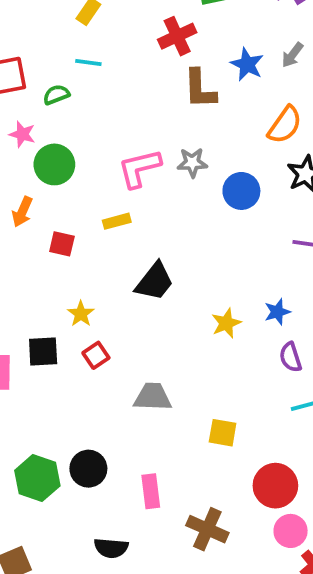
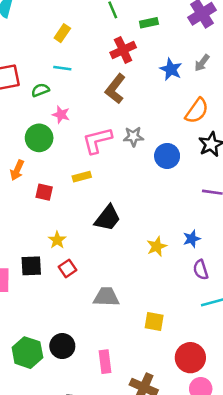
brown L-shape: (200, 89) -> (115, 89), moved, turned 40
pink star: (22, 134) -> (61, 115), moved

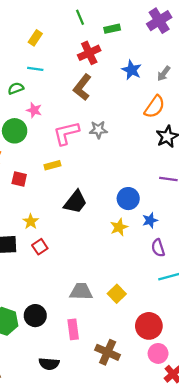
gray arrow: (202, 63) -> (164, 73), moved
blue circle: (167, 156) -> (128, 199), moved
gray trapezoid: (106, 297) -> (81, 291), moved
yellow square: (154, 321) -> (117, 294), turned 36

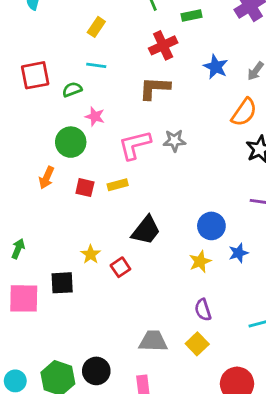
brown L-shape: (82, 87) -> (155, 88), turned 55
red square: (19, 179) -> (85, 188), moved
red square: (40, 247) -> (120, 267), moved
purple semicircle: (158, 248) -> (203, 310), moved

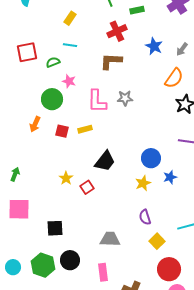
pink L-shape: (135, 145) -> (97, 101), turned -75
black square: (62, 283) -> (55, 228), moved
yellow square: (197, 344) -> (157, 241), moved

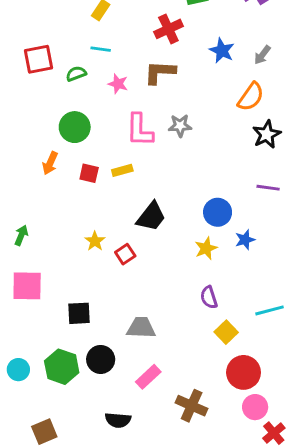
pink star: (69, 81) -> (118, 84), moved
gray trapezoid: (110, 239) -> (141, 328), moved
pink rectangle: (103, 272) -> (148, 377), turned 54

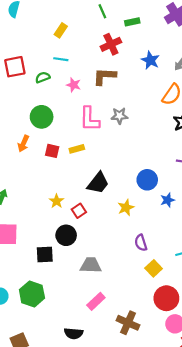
yellow star: (206, 248) -> (126, 208), moved
black circle: (101, 359) -> (66, 235), moved

